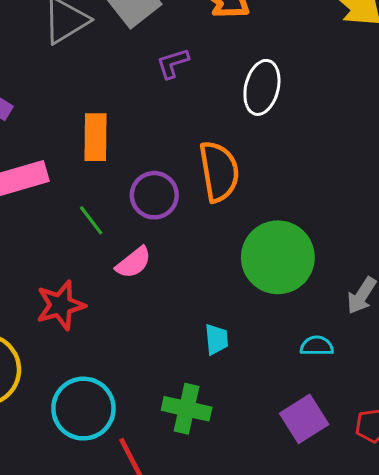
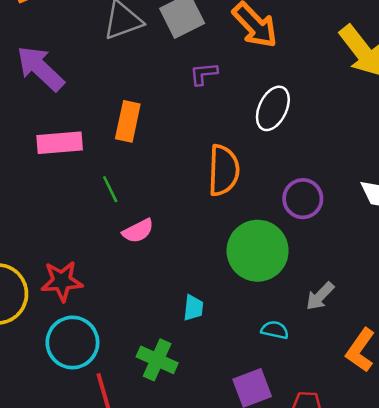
purple circle: (154, 195) -> (303, 199), moved
red star: (61, 305) -> (62, 281), moved

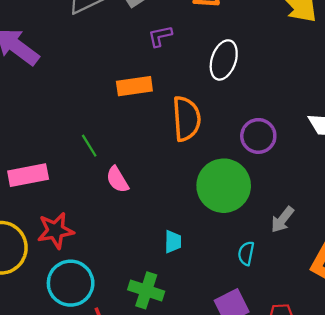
orange rectangle: (128, 121) -> (134, 86), moved, turned 76
pink rectangle: (60, 143) -> (28, 175), moved
pink semicircle: (138, 231) -> (117, 180), turned 92
cyan semicircle: (275, 330) -> (246, 253), turned -85

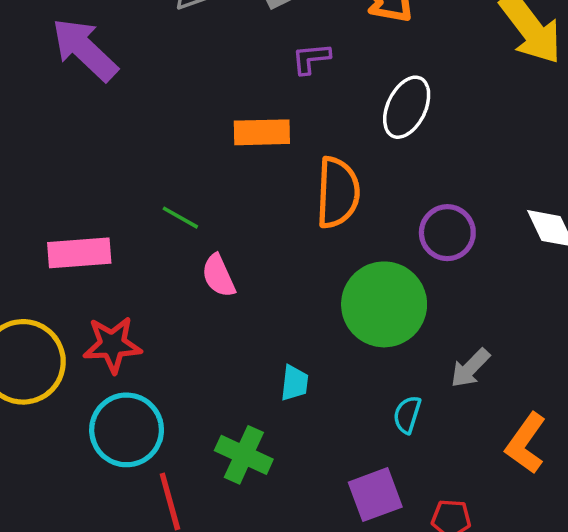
green line: (89, 146) -> (180, 218), turned -35

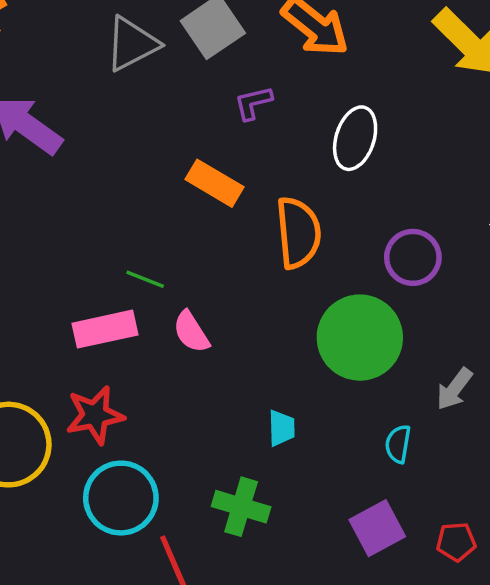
orange rectangle: (262, 132) -> (215, 183), turned 40
pink rectangle: (79, 253) -> (105, 329), moved

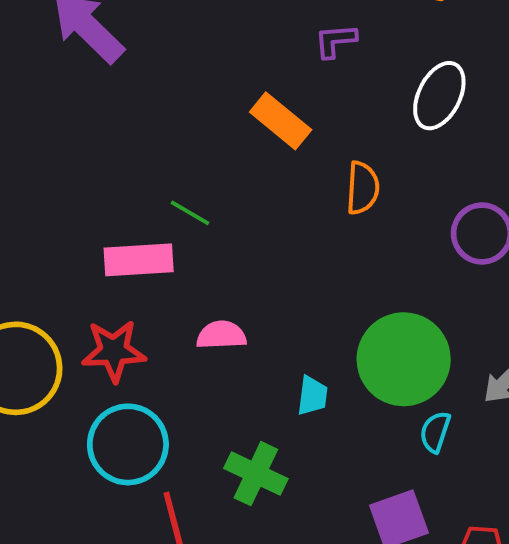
orange semicircle: (298, 233) -> (363, 188), size x0.7
pink semicircle: (191, 332) -> (221, 335), moved, turned 111
green circle: (360, 338) -> (404, 359), moved

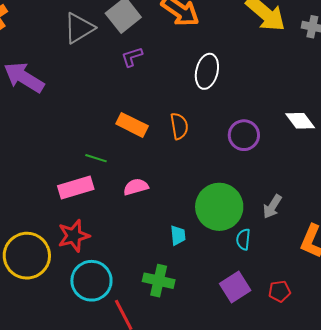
purple L-shape: (335, 41) -> (132, 57), moved
orange rectangle: (281, 121) -> (132, 125), moved
pink semicircle: (221, 335) -> (136, 187), moved

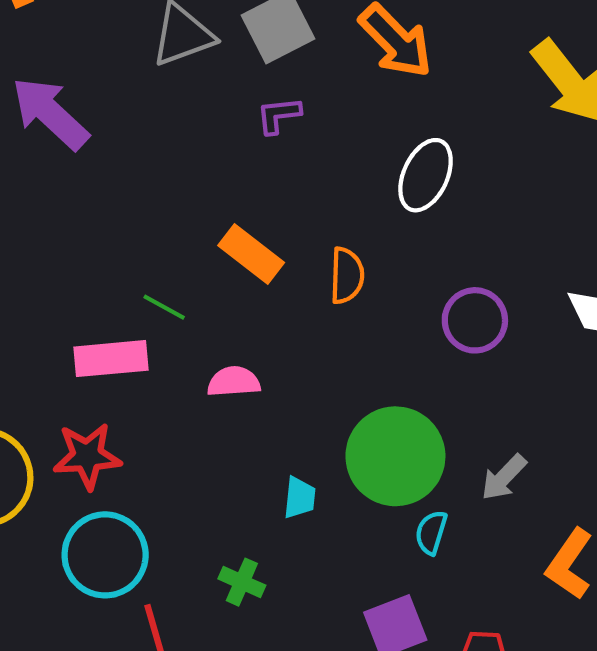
green cross: (159, 281) -> (242, 582), size x0.7

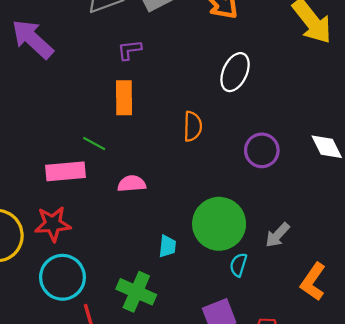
purple L-shape: (279, 115) -> (129, 50), moved
orange rectangle: (251, 254) -> (124, 98), moved, turned 52
green cross: (242, 582) -> (136, 292), size x1.6

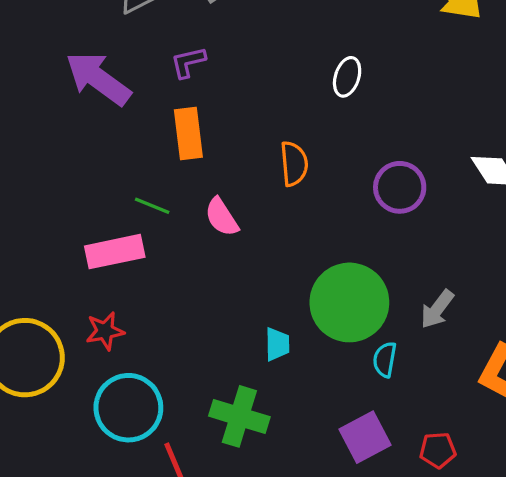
purple arrow: (32, 39) -> (98, 79), moved
white ellipse: (235, 72) -> (347, 77), size x0.7
pink semicircle: (132, 184) -> (222, 217), moved, turned -112
red star: (53, 224) -> (105, 331), size x0.7

